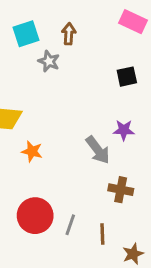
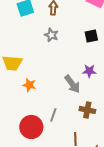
gray star: (49, 61) -> (51, 35), moved
gray line: (70, 225) -> (53, 115), moved

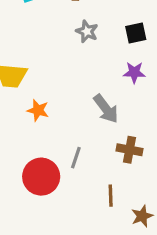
gray star: (51, 35) -> (87, 31), moved
purple star: (89, 71) -> (134, 72), moved

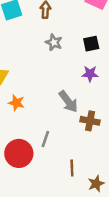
brown cross: (130, 150) -> (90, 121), moved

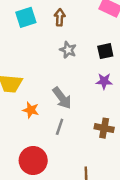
gray arrow: (68, 102) -> (62, 98), moved
gray line: (45, 139) -> (60, 127), moved

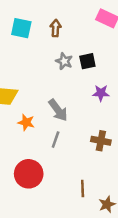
cyan square: (26, 17) -> (21, 28), turned 30
black square: (105, 51) -> (87, 61), moved

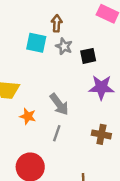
cyan square: (21, 28) -> (36, 43), moved
gray star: (64, 61) -> (64, 46), moved
purple star: (101, 93) -> (101, 87), size x1.5

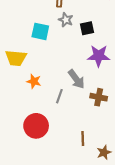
cyan square: (36, 43) -> (40, 31), moved
gray arrow: (59, 104) -> (76, 79), moved

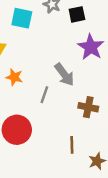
purple star: (99, 56) -> (91, 47), turned 30
brown cross: (99, 97) -> (88, 107), moved

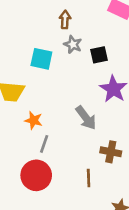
gray line: (44, 95) -> (44, 144), moved
brown line: (72, 145) -> (89, 178), moved

